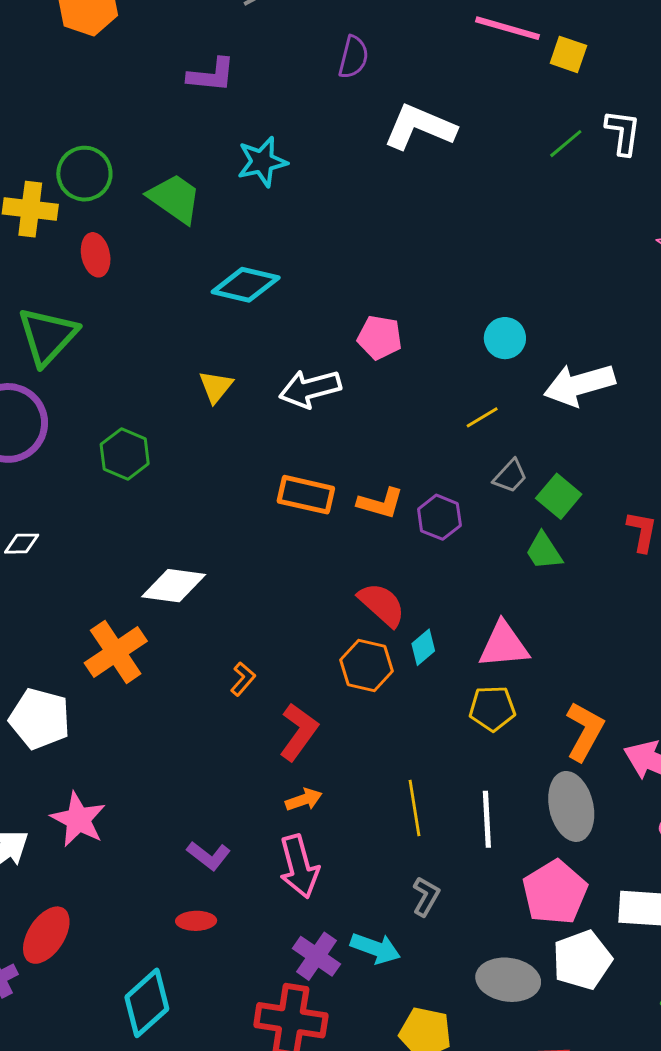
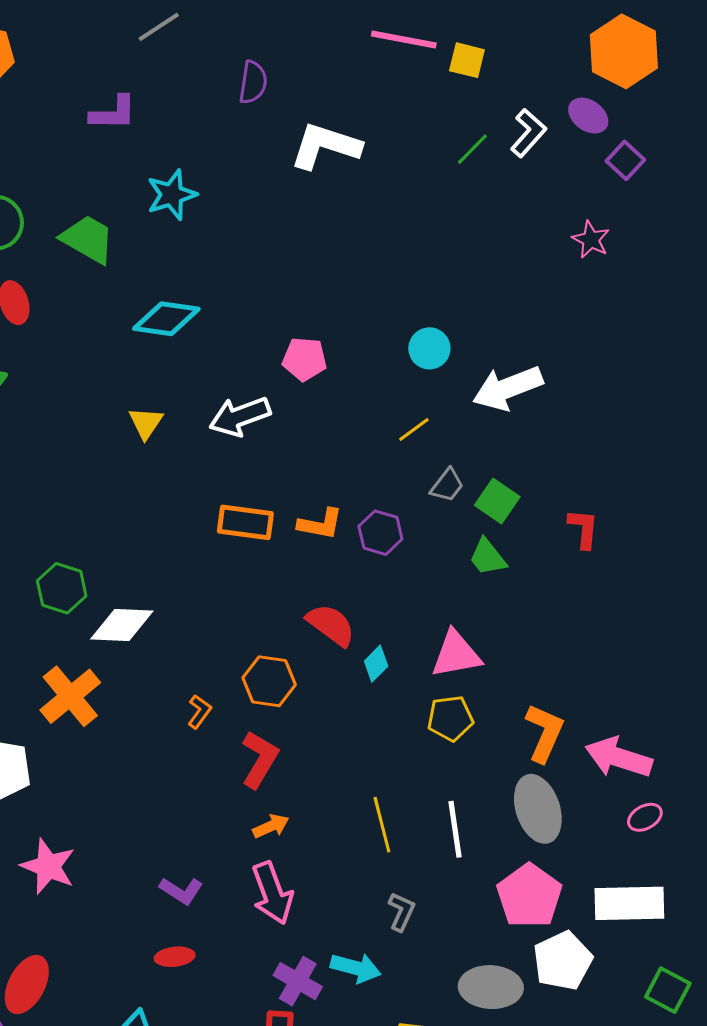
white L-shape: (623, 132) -> (528, 133), turned 39
green hexagon: (125, 454) -> (62, 588), moved
orange hexagon: (366, 665) -> (269, 681), moved

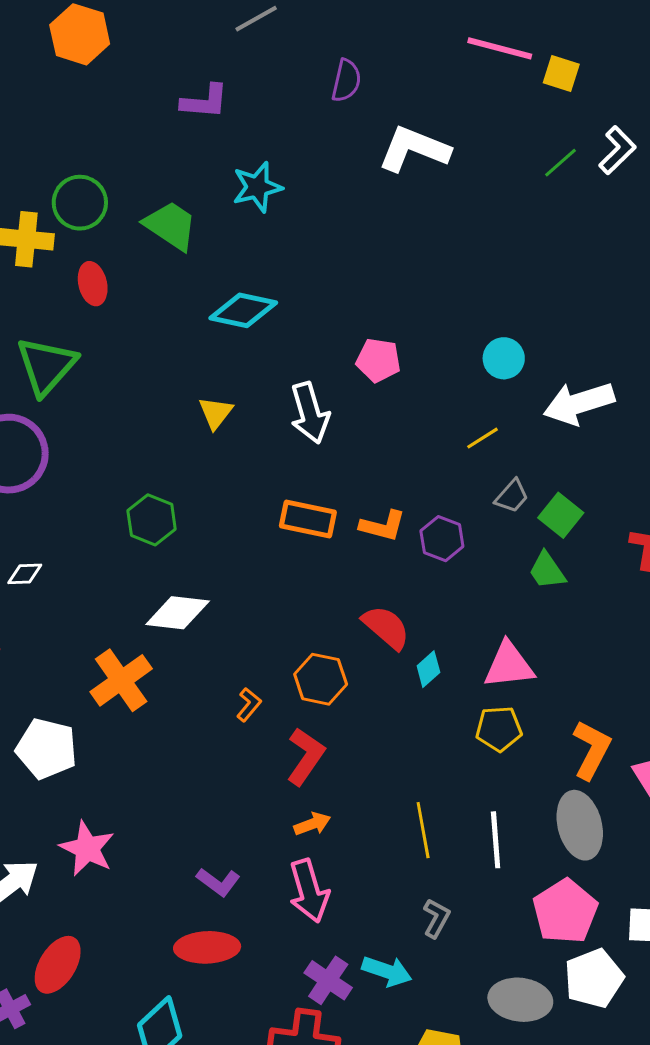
white arrow: (240, 416) -> (310, 413), turned -90
green hexagon: (62, 588) -> (152, 520), moved
red ellipse: (175, 957) -> (207, 947), size x1.6

